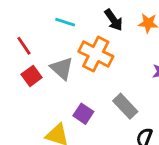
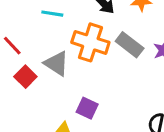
gray rectangle: (125, 106) -> (130, 45), moved

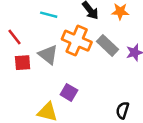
red square: (25, 77) -> (23, 63), turned 35

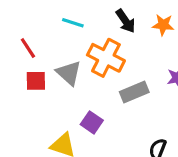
gray rectangle: (108, 45) -> (134, 92), moved, turned -70

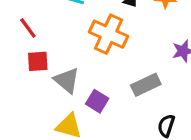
gray triangle: (69, 73) -> (67, 80), moved
gray rectangle: (134, 92) -> (146, 85), moved

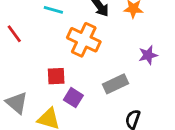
red square: (38, 61) -> (56, 76), moved
gray triangle: (67, 80) -> (17, 103), moved

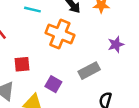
red square: (56, 76) -> (22, 64), moved

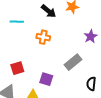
orange cross: (60, 34) -> (43, 37), size x0.6

